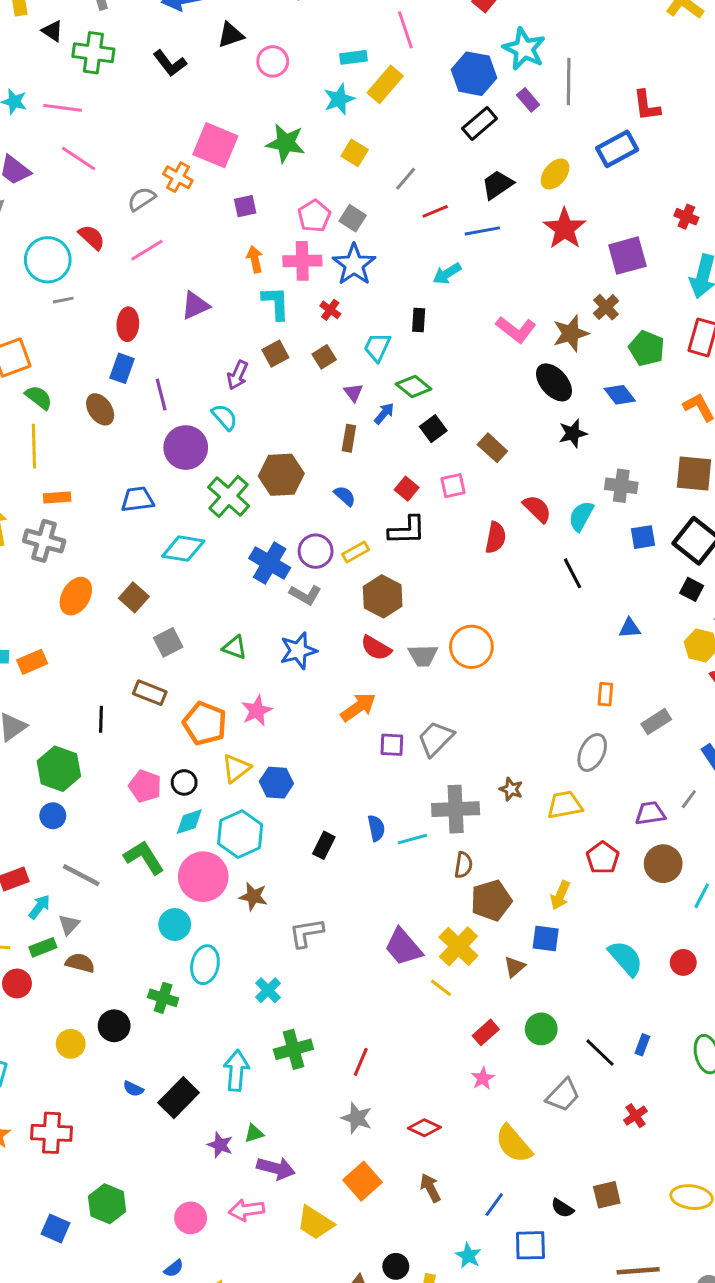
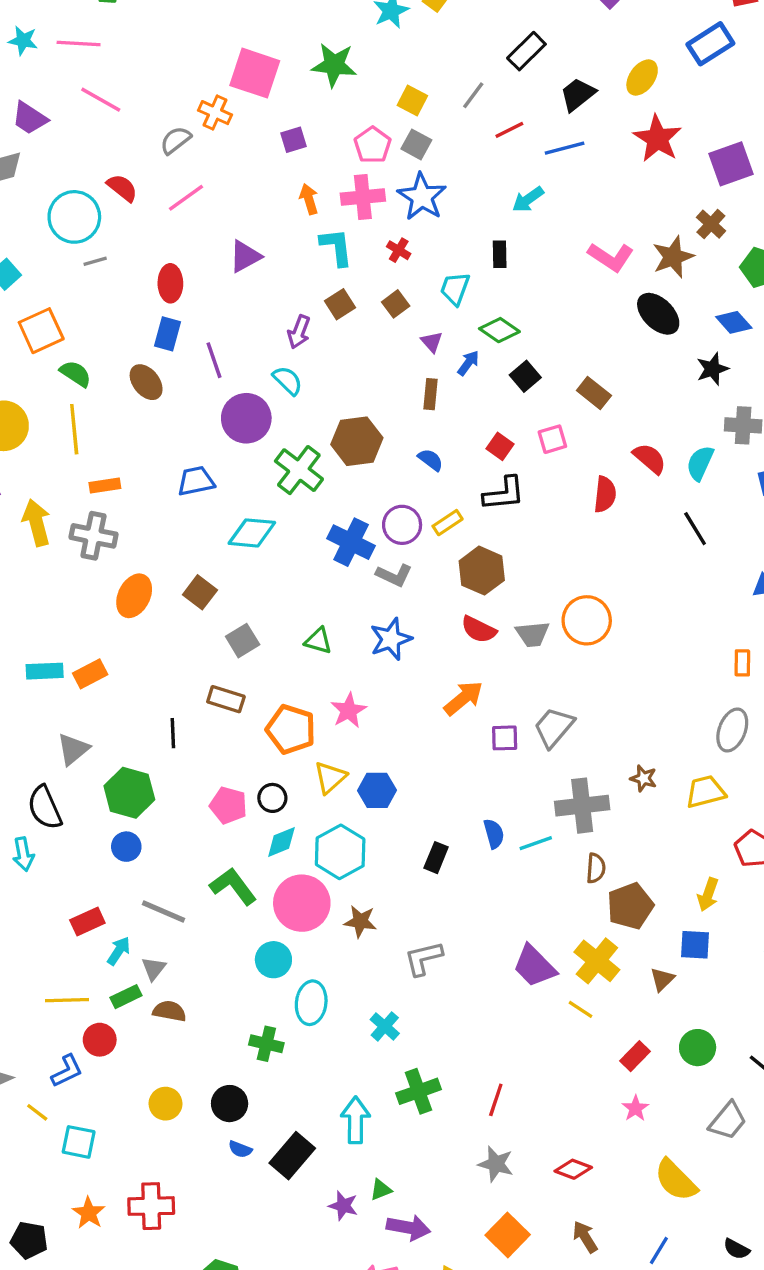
black rectangle: (480, 123) -> (526, 51), moved
yellow square: (355, 153) -> (412, 101), moved
black star: (573, 433) -> (712, 369), moved
black circle: (114, 1026) -> (230, 1104), moved

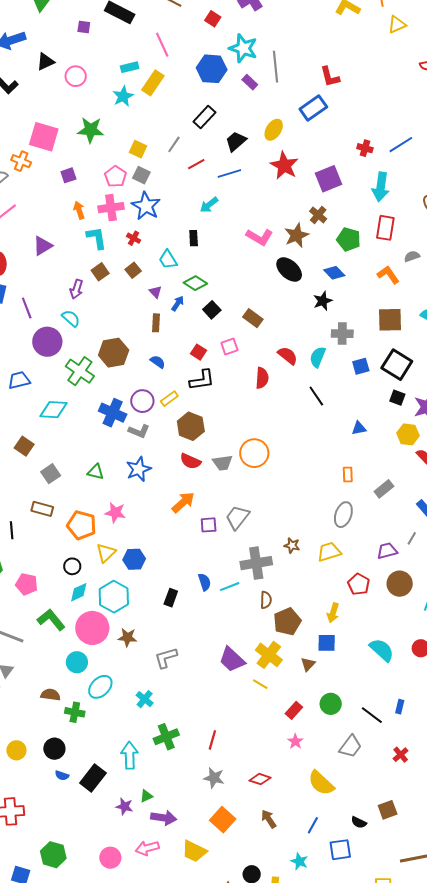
cyan trapezoid: (455, 289) -> (168, 260), turned -50
pink star: (349, 711) -> (115, 513), turned -30
pink pentagon: (228, 805) -> (27, 584), moved
cyan ellipse: (311, 1003) -> (100, 687), turned 40
brown semicircle: (169, 1011) -> (50, 695), moved

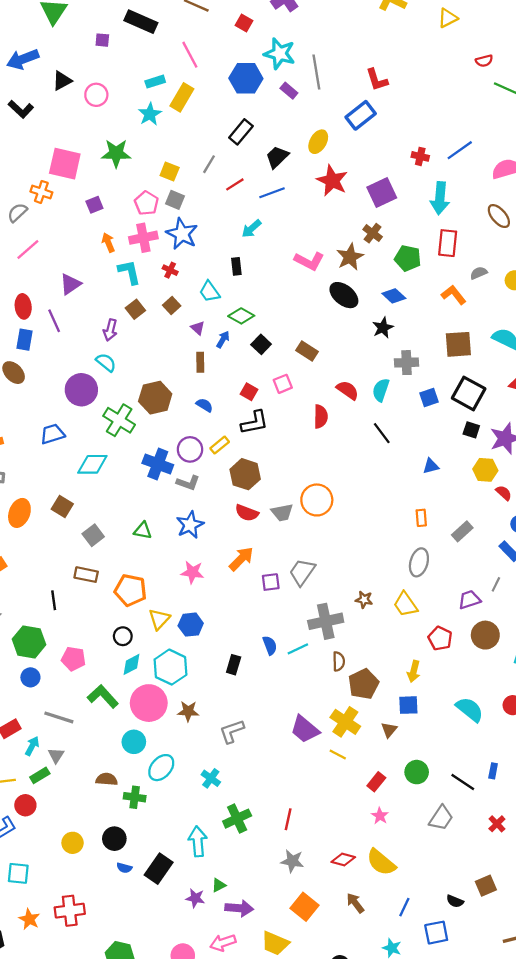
purple line: (27, 308) -> (54, 321), moved
pink star: (115, 513) -> (192, 572), moved
yellow trapezoid: (329, 552) -> (405, 604), turned -105
yellow semicircle: (321, 783) -> (381, 862), moved

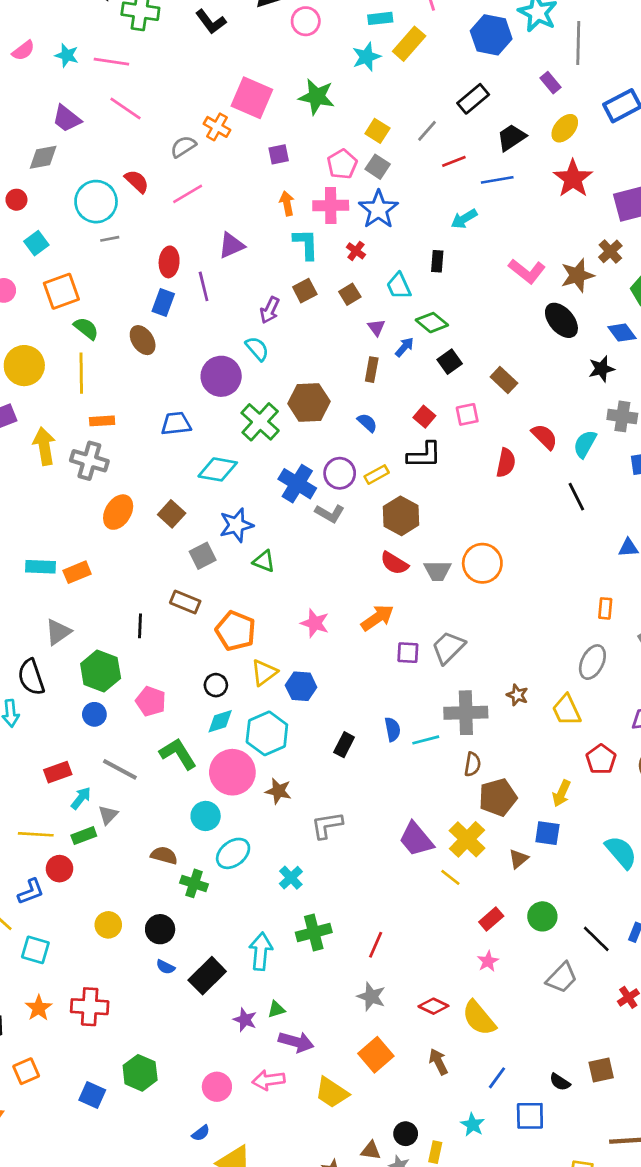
purple rectangle: (289, 91) -> (551, 83), moved
blue star: (190, 525) -> (236, 525), moved

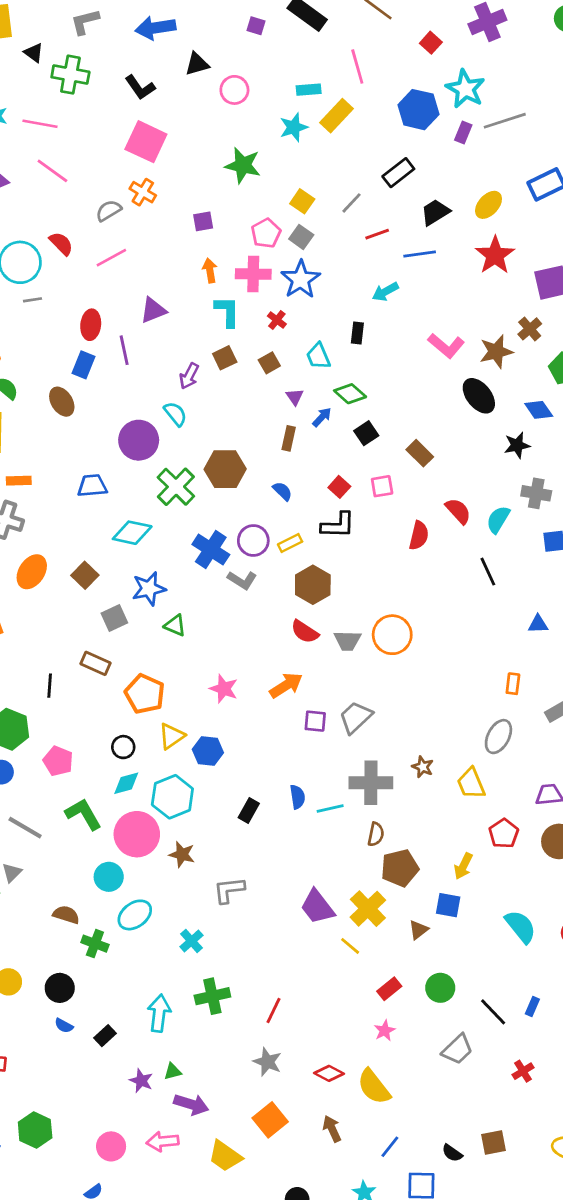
gray line: (578, 43) -> (505, 121), turned 69
purple rectangle: (551, 83) -> (463, 133), moved, turned 60
pink square: (252, 98) -> (146, 142), moved
black rectangle: (207, 976) -> (105, 1036), size x0.6

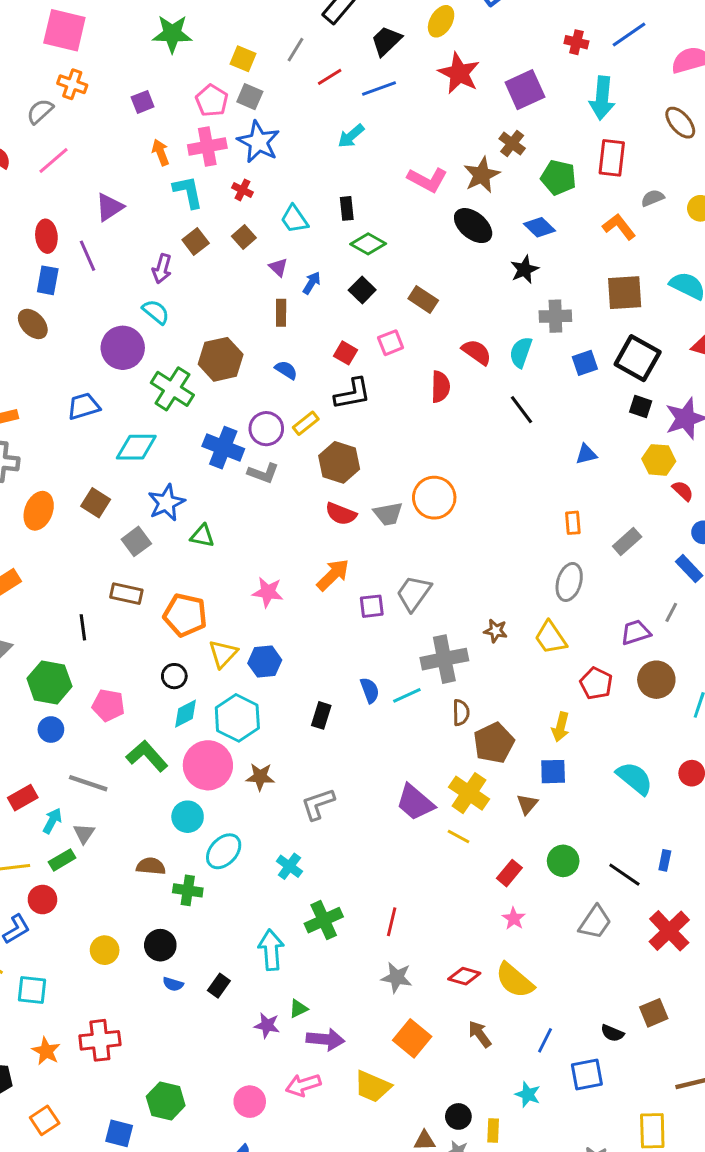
black rectangle: (357, 333) -> (347, 208), moved
green diamond: (350, 394) -> (368, 244), moved
red cross: (523, 1071) -> (669, 931), size x1.8

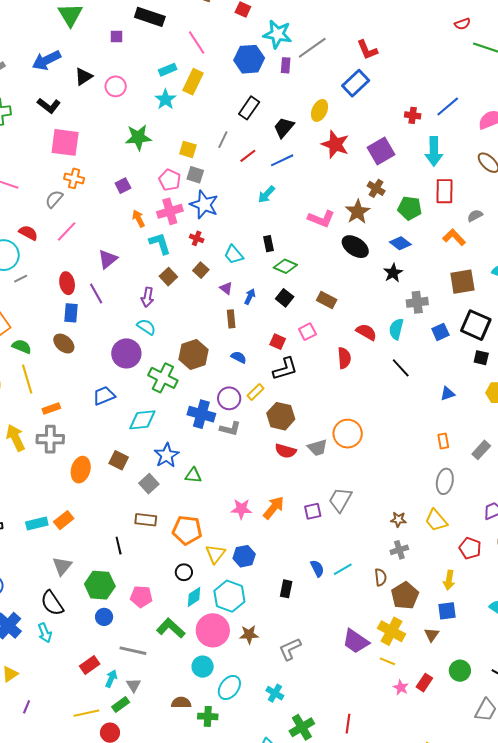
orange arrow: (333, 575) -> (274, 508), moved
gray cross: (444, 659) -> (399, 550), moved, size x0.6
pink star: (514, 918) -> (401, 688), moved

